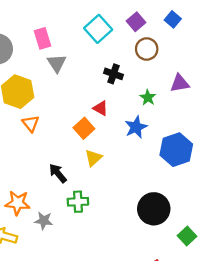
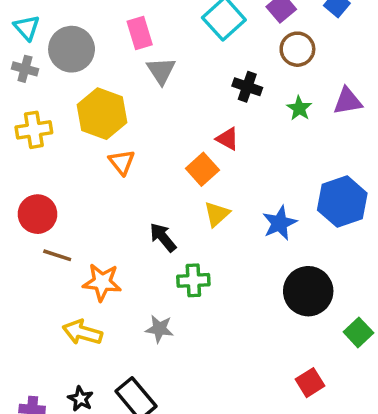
green star: (148, 98) -> (299, 108), moved
blue star: (136, 127) -> (280, 223), moved
gray star: (44, 221) -> (159, 329), moved

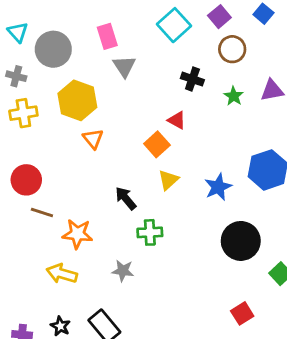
gray cross: (25, 69) -> (16, 76), moved

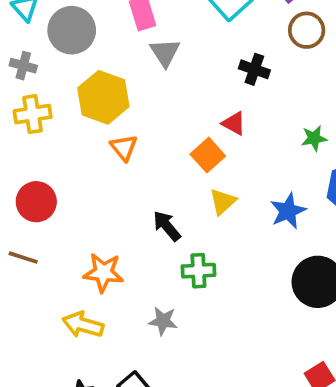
green star: (234, 96) -> (314, 138), moved, turned 30
brown line: (42, 213) -> (23, 258), moved

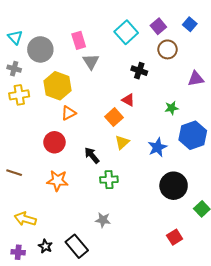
orange triangle: (124, 148) -> (69, 113), turned 42
red circle: (36, 202) -> (54, 142), moved
gray star: (163, 321) -> (103, 220), moved
yellow arrow: (83, 325) -> (25, 219), moved

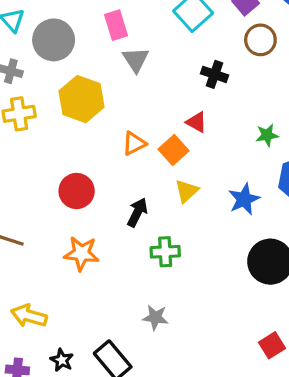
orange triangle: (69, 113) -> (134, 143), moved
black arrow: (92, 155) -> (137, 212), turned 66

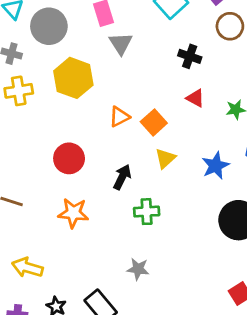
red triangle: (196, 122) -> (195, 98), moved

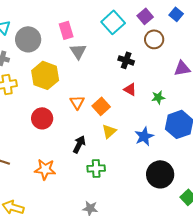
orange triangle: (119, 117) -> (77, 102), turned -35
red circle: (69, 158) -> (42, 118), moved

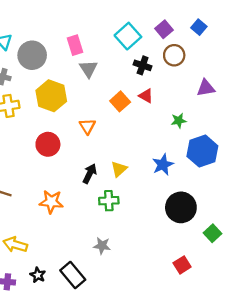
black cross: (126, 60) -> (143, 65), moved
red triangle: (130, 89) -> (146, 96), moved
orange square: (101, 106) -> (120, 101), moved
yellow triangle: (109, 131) -> (119, 169), moved

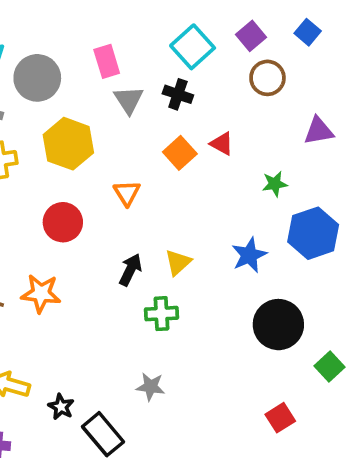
black cross: (143, 65) -> (178, 94), moved
orange star: (51, 202) -> (41, 293), moved
black star: (38, 275) -> (61, 407), moved

